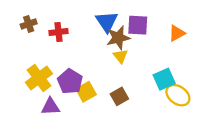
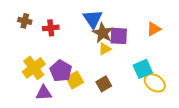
brown cross: (29, 24) -> (25, 21), turned 32
purple square: (138, 25) -> (119, 36), moved
brown star: (118, 38) -> (103, 33), turned -30
yellow triangle: (121, 56) -> (105, 49), turned 40

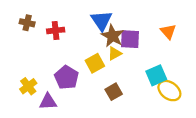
orange triangle: (154, 29) -> (168, 32), turned -42
yellow cross: (34, 68) -> (28, 86), moved, size x0.7
yellow square: (75, 80) -> (95, 63), moved

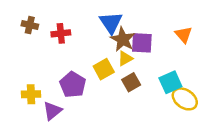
yellow cross: (28, 86) -> (31, 94), turned 35
brown square: (114, 92) -> (131, 82), moved
purple triangle: (48, 102) -> (52, 111), turned -36

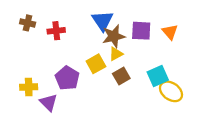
brown star: (123, 39) -> (114, 36), turned 30
purple square: (142, 43) -> (141, 31), moved
purple triangle: (52, 111) -> (48, 102), turned -36

